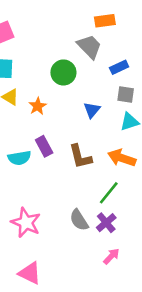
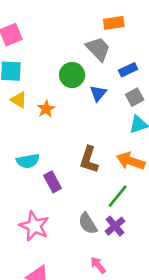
gray square: (126, 94) -> (135, 97), turned -36
blue triangle: (92, 110) -> (98, 93), moved
purple rectangle: (44, 146) -> (53, 182), moved
brown L-shape: (80, 157) -> (89, 160), turned 32
pink arrow: (111, 256) -> (98, 265), moved, turned -84

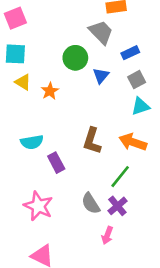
pink arrow: (98, 265) -> (107, 235), moved, turned -120

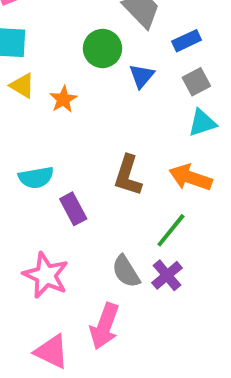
pink arrow: (107, 235) -> (104, 326), moved, size x1.6

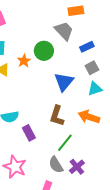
blue triangle: (142, 76) -> (64, 82), moved, size x1.5
orange star: (63, 99) -> (24, 61), moved
green line: (171, 230) -> (65, 143), moved

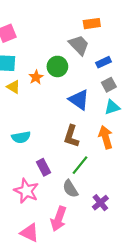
blue triangle: (64, 82) -> (79, 100), turned -35
orange arrow: (89, 117) -> (106, 137), turned 55
purple rectangle: (29, 133) -> (44, 167), moved
purple cross: (77, 167) -> (100, 203), moved

